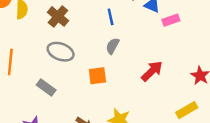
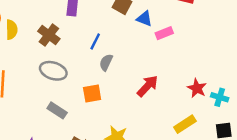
blue line: (111, 17) -> (95, 42), moved, turned 42
gray rectangle: (46, 87) -> (57, 110), moved

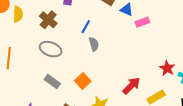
gray semicircle: (106, 62) -> (94, 44), turned 136
red arrow: (147, 86) -> (131, 86), moved
orange square: (92, 94) -> (83, 81), moved, turned -35

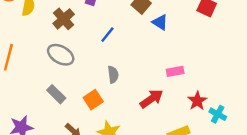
pink rectangle: (142, 22) -> (175, 71), moved
gray semicircle: (94, 44) -> (113, 75), moved
red arrow: (131, 86) -> (152, 99), moved

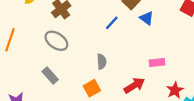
blue line: (107, 35) -> (112, 23), moved
orange square: (93, 100) -> (92, 88), moved

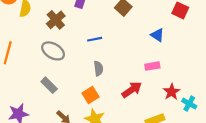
blue triangle: (147, 18) -> (157, 35), moved
blue line: (112, 23) -> (95, 39), moved, turned 40

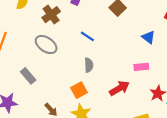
blue line: (95, 39) -> (87, 36), turned 40
gray rectangle: (49, 85) -> (28, 76), moved

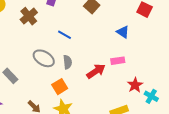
gray ellipse: (46, 45) -> (44, 58), moved
red arrow: (119, 88) -> (96, 71), moved

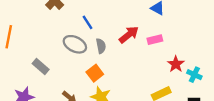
blue line: (65, 35) -> (87, 22), moved, turned 32
red arrow: (96, 71) -> (129, 35), moved

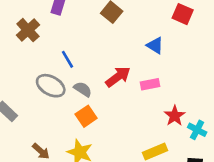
gray semicircle: (101, 46) -> (83, 89), turned -48
orange square: (95, 73) -> (86, 116), moved

